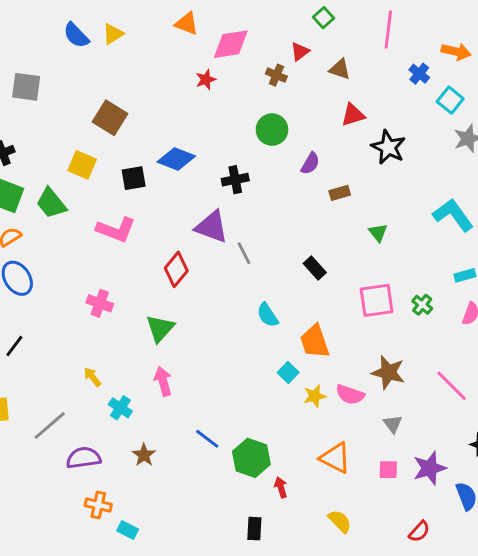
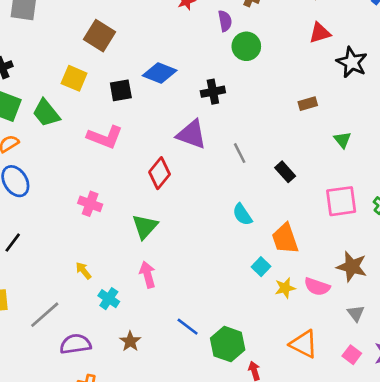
purple semicircle: (310, 163) -> (225, 21), moved, turned -40
gray line: (244, 253) -> (240, 153), moved
pink square: (388, 470) -> (352, 355), turned 36

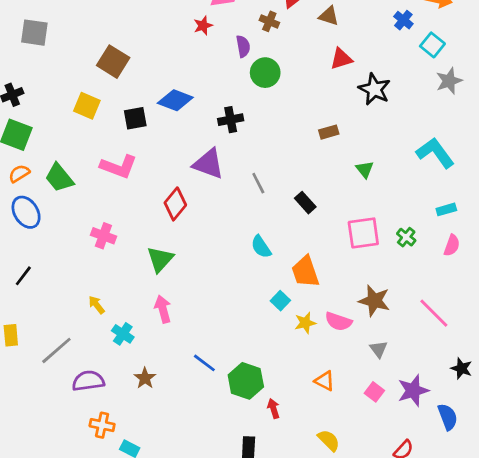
green trapezoid: (46, 113) -> (59, 178), moved
orange triangle: (304, 344) -> (325, 381), size x0.7

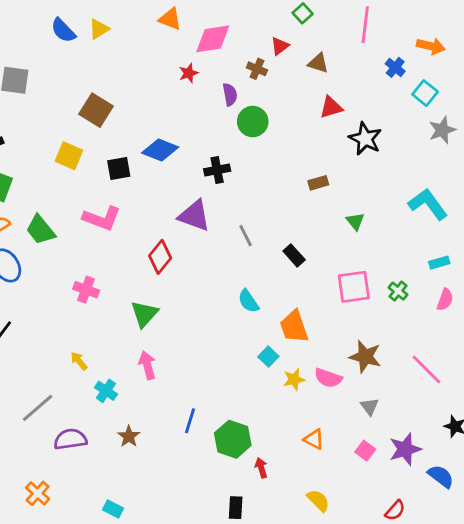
blue line: (204, 363) -> (190, 421), turned 70
blue semicircle: (448, 417) -> (441, 476), turned -32
orange cross: (102, 425) -> (38, 493), moved, turned 30

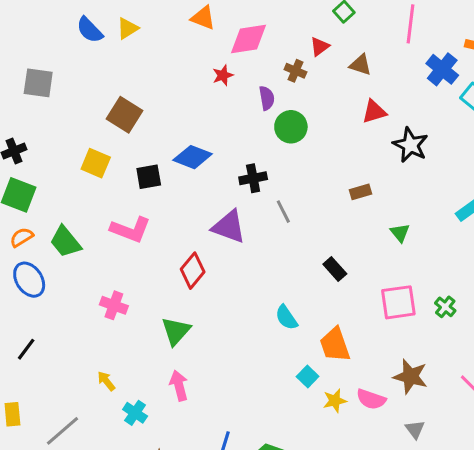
blue cross: (395, 67) -> (442, 69), size x1.5
gray line: (246, 236) -> (283, 212), moved

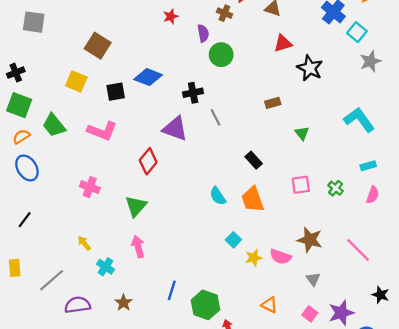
green trapezoid: (65, 242) -> (54, 125), moved
pink square: (398, 302) -> (301, 185), size x0.7
orange trapezoid: (335, 345) -> (253, 199), moved

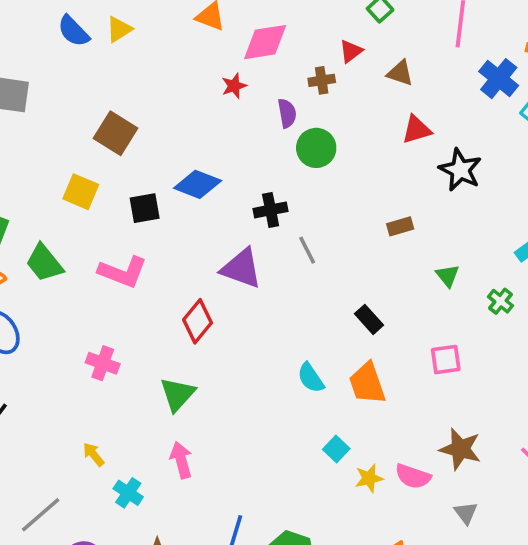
brown cross: (224, 13) -> (322, 80), turned -32
green cross: (336, 188) -> (500, 301), moved

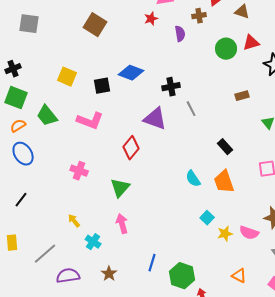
brown square: (115, 133) -> (95, 25), moved
green circle: (316, 148) -> (226, 49), moved

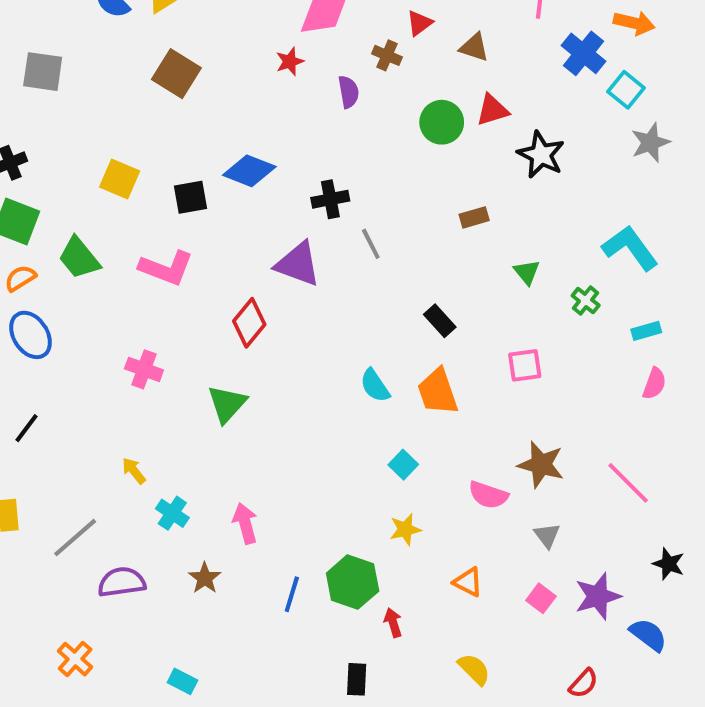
brown cross: (199, 16) -> (387, 55), turned 32
pink arrow: (122, 224) -> (245, 523), moved
yellow star: (225, 234) -> (405, 529), moved
blue line: (152, 263) -> (292, 594), moved

